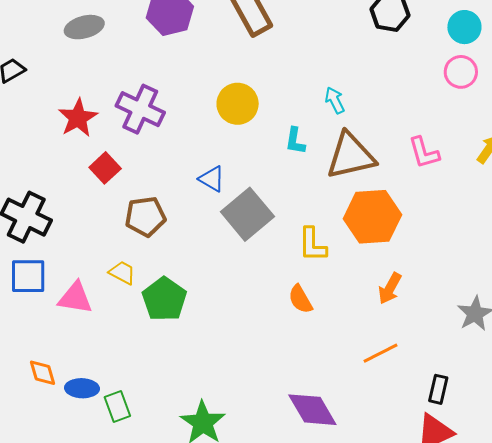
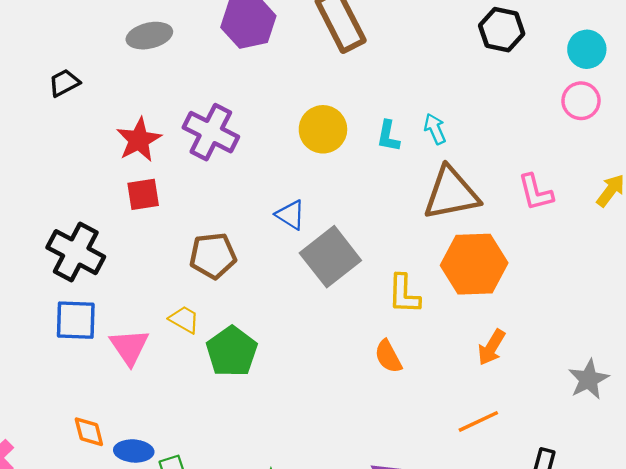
cyan L-shape: (295, 141) -> (388, 136), moved
red square: (105, 168) -> (143, 194), moved, turned 32
pink triangle: (75, 298) -> (129, 347), turned 45

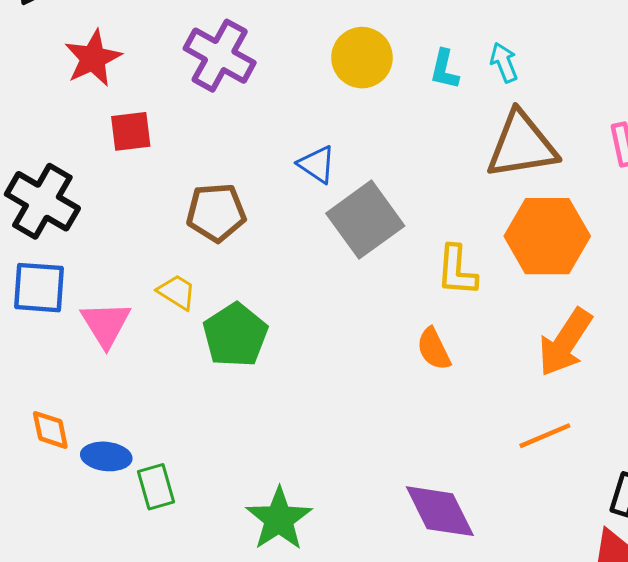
red star: (139, 140) -> (93, 58), moved
orange arrow: (492, 347) -> (565, 342), size x1.5

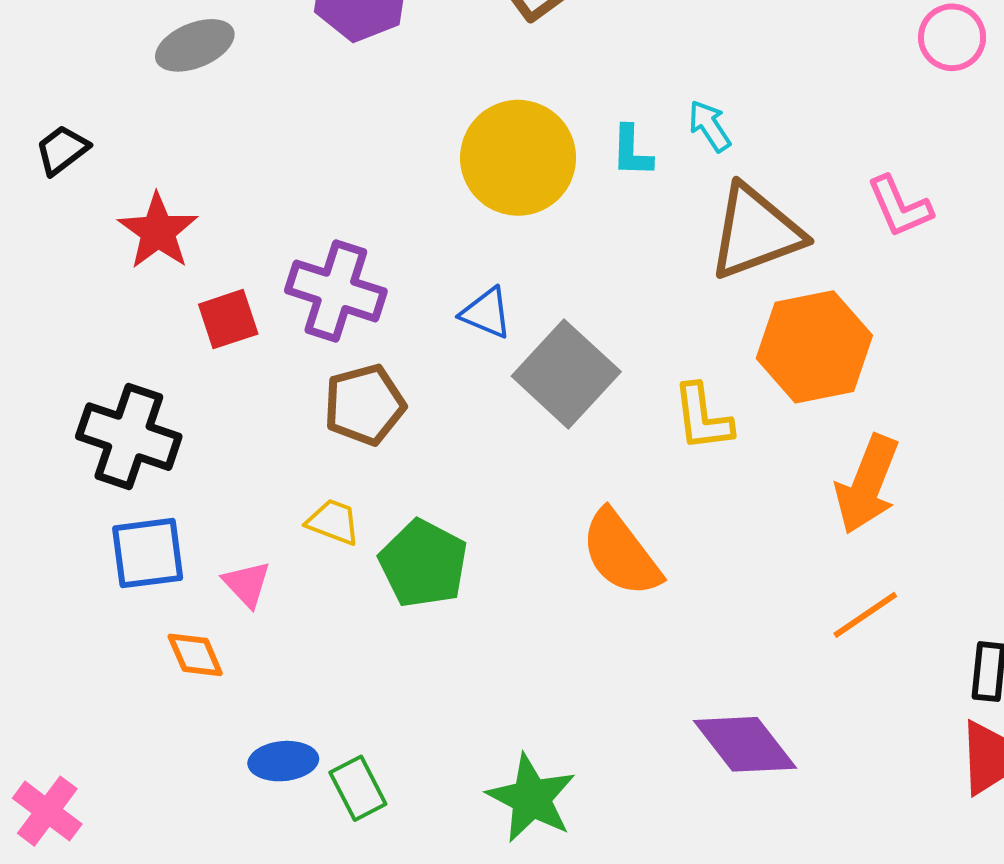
purple cross: (220, 56) -> (336, 291), moved
yellow circle: (362, 58) -> (518, 158), size x1.4
pink triangle: (106, 324) -> (247, 584), size x0.7
orange semicircle: (434, 349) -> (621, 553), moved, size x1.6
orange diamond: (50, 430) -> (195, 655), moved

